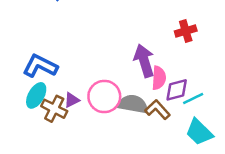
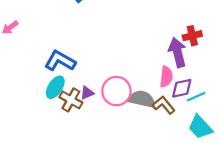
purple arrow: (144, 61) -> (178, 52), moved

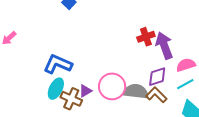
red cross: (192, 36) -> (146, 37), moved
pink semicircle: (166, 77) -> (186, 65), moved, turned -108
purple diamond: (182, 88) -> (157, 77), moved

